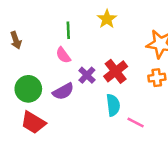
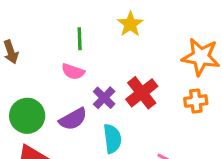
pink semicircle: (63, 55) -> (73, 72), turned -35
cyan semicircle: (113, 105) -> (112, 139), moved

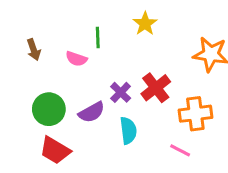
pink semicircle: (73, 72) -> (76, 59), moved
orange cross: (196, 101) -> (195, 114), moved, size x1.5

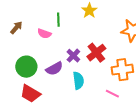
brown arrow: (34, 50) -> (16, 28), turned -120

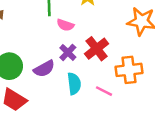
pink semicircle: (44, 34) -> (65, 25), moved
pink line: (112, 94) -> (104, 91), moved

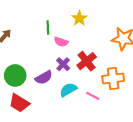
cyan semicircle: (74, 84) -> (68, 90), turned -114

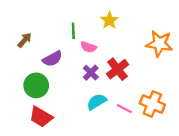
purple semicircle: (44, 77) -> (52, 59), moved
orange cross: (113, 79) -> (152, 104), moved, turned 30

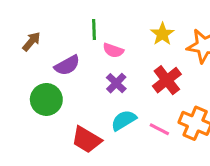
yellow star: (109, 20) -> (162, 34), moved
red cross: (118, 69) -> (167, 80), moved
red trapezoid: (41, 117) -> (86, 140), moved

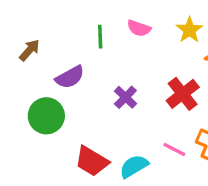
yellow star: (162, 34) -> (189, 30), moved
pink semicircle: (113, 50) -> (139, 28), moved
cyan semicircle: (124, 120) -> (134, 166), moved

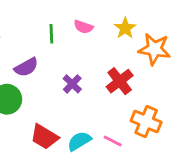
pink line: (174, 149) -> (113, 141), moved

